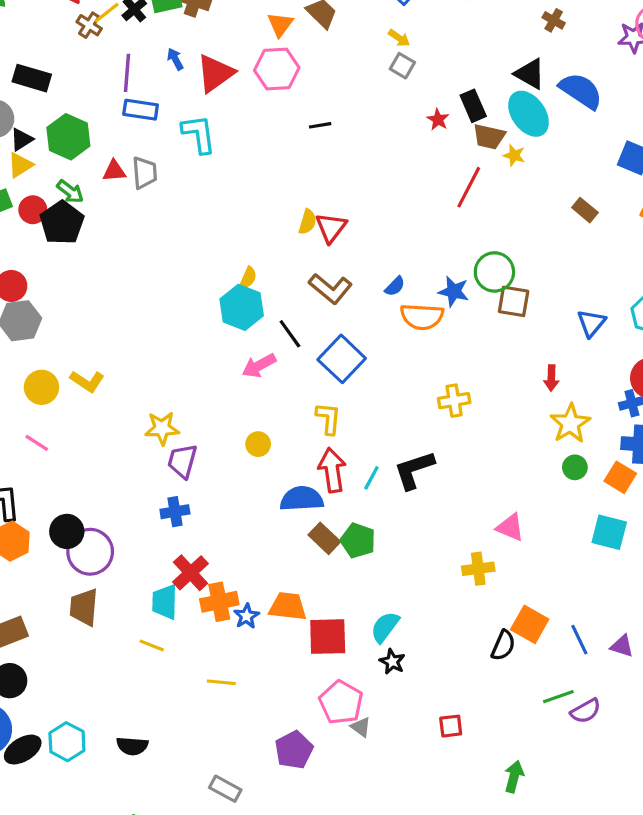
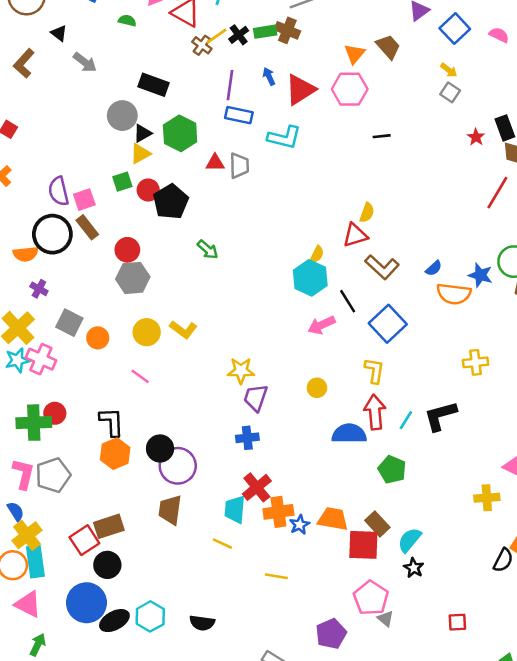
cyan L-shape: (199, 134) -> (284, 137), turned 108
green arrow: (70, 192) -> (208, 250), moved
red triangle: (331, 228) -> (355, 235), moved, turned 32
brown rectangle: (324, 538) -> (377, 524), moved

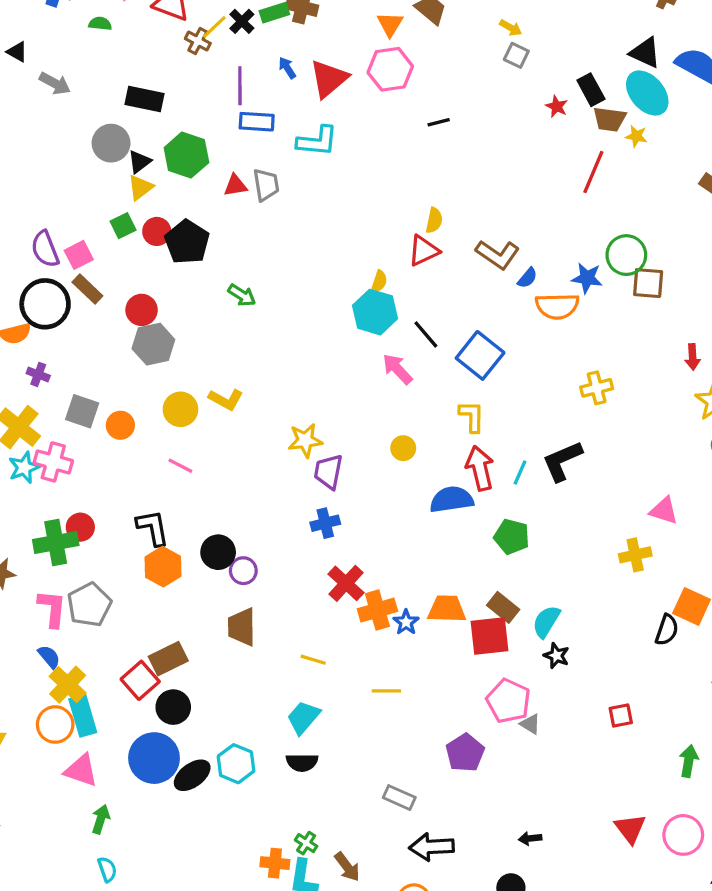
brown L-shape: (382, 267) -> (498, 254), moved
pink arrow: (321, 325) -> (397, 369), turned 80
purple circle: (178, 466) -> (243, 571), size x0.6
cyan trapezoid: (235, 509) -> (303, 717), moved, turned 44

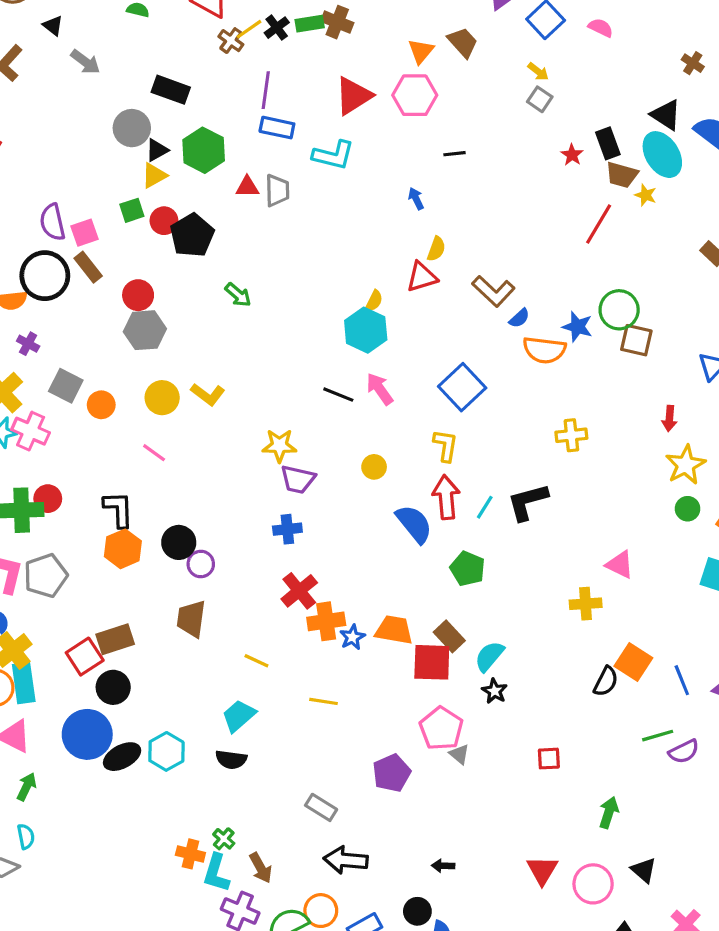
blue arrow: (287, 68) -> (416, 199), moved
black line: (426, 334) -> (338, 395), moved, turned -36
purple trapezoid: (328, 472) -> (298, 479), turned -96
blue semicircle: (452, 500) -> (414, 524), turned 51

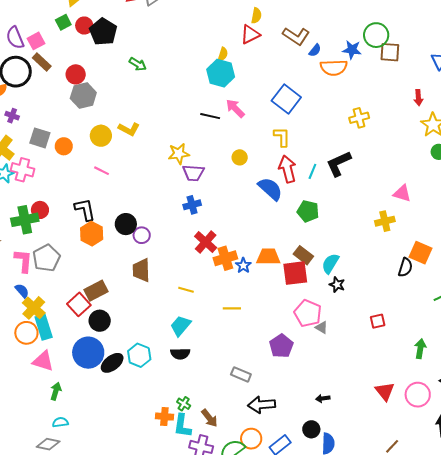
cyan semicircle: (26, 837) -> (60, 422), turned -77

